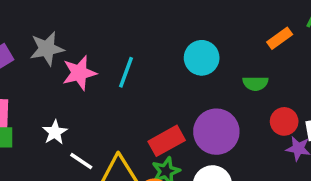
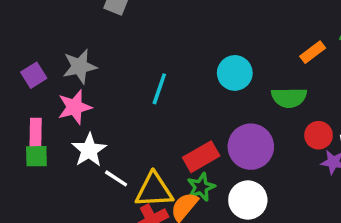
pink star: (79, 73) -> (75, 107), moved
green semicircle: (255, 83) -> (289, 98), size x1.4
white star: (55, 132) -> (89, 150), size x1.4

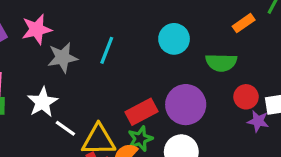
gray star: (80, 66) -> (62, 58), moved
pink star: (75, 107) -> (37, 29), moved

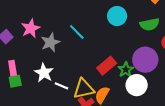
cyan line: (107, 50) -> (77, 32), turned -54
purple circle: (186, 105) -> (145, 60), moved
green star: (140, 139) -> (126, 70), moved

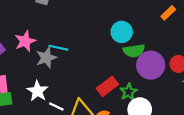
green semicircle: (150, 24) -> (134, 51), moved
cyan line: (77, 32) -> (58, 48), moved, turned -36
purple circle: (145, 60) -> (151, 65), moved

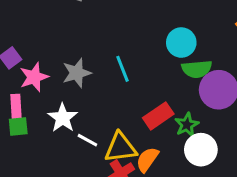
pink star: (25, 41) -> (34, 77), moved
cyan line: (58, 48) -> (122, 69), moved, turned 54

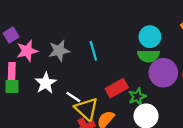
cyan circle: (181, 43) -> (150, 37), moved
white line: (87, 140) -> (73, 97), moved
yellow triangle: (121, 148) -> (87, 109), turned 45

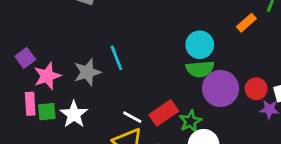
cyan line: (93, 51) -> (116, 58), moved
green square: (12, 86) -> (47, 112), moved
white line: (73, 97) -> (132, 117), moved

